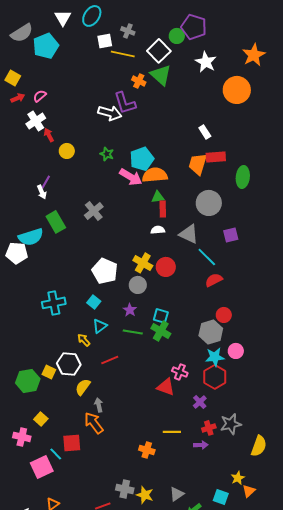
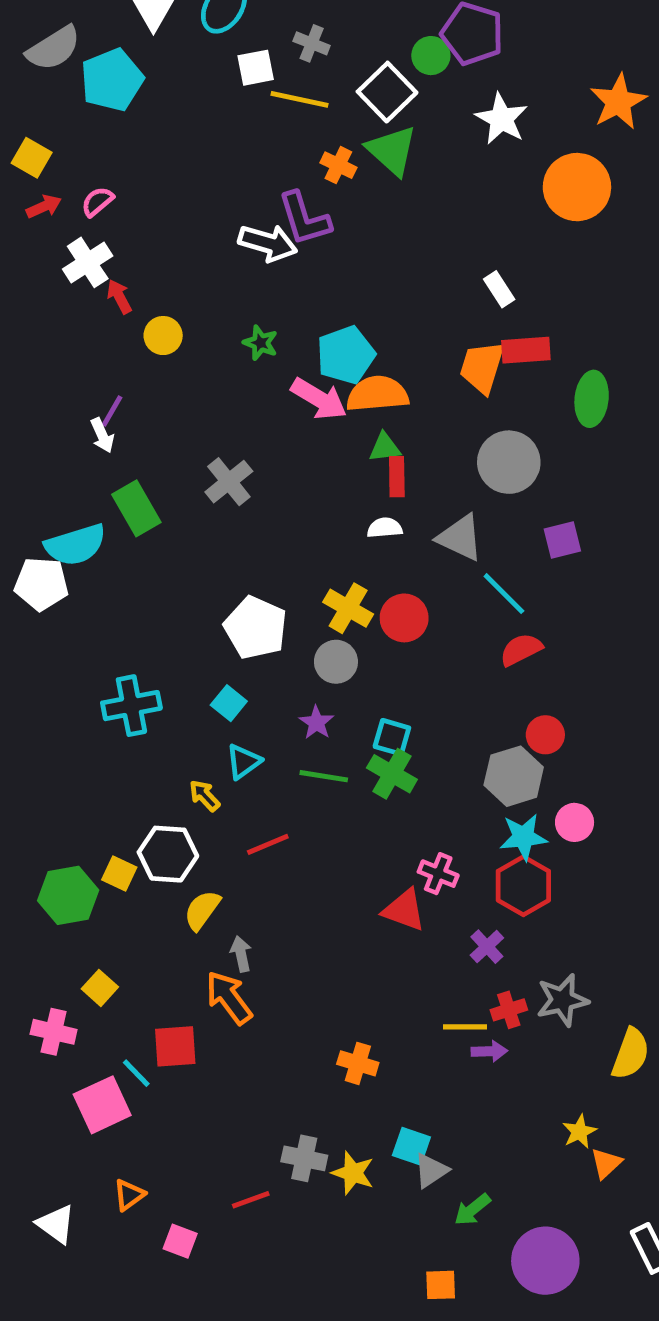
yellow line: (172, 432) -> (465, 1027), moved
cyan square: (221, 497) -> (411, 1146), moved

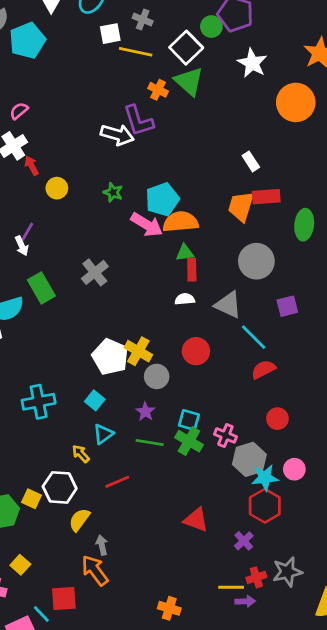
yellow cross: (348, 608) -> (138, 351), moved
gray hexagon: (514, 776) -> (249, 459), moved
pink cross: (438, 874) -> (225, 435), moved

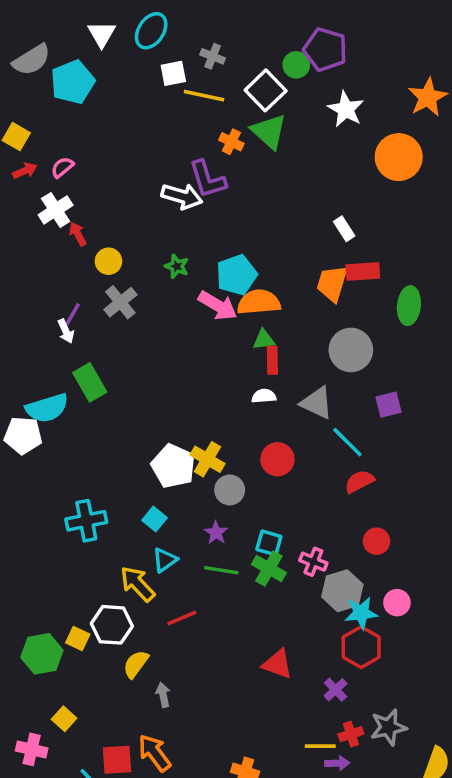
gray cross: (95, 272) -> (120, 302), moved
yellow arrow: (81, 454) -> (137, 584), size x1.6
orange arrow: (95, 570) -> (155, 753), moved

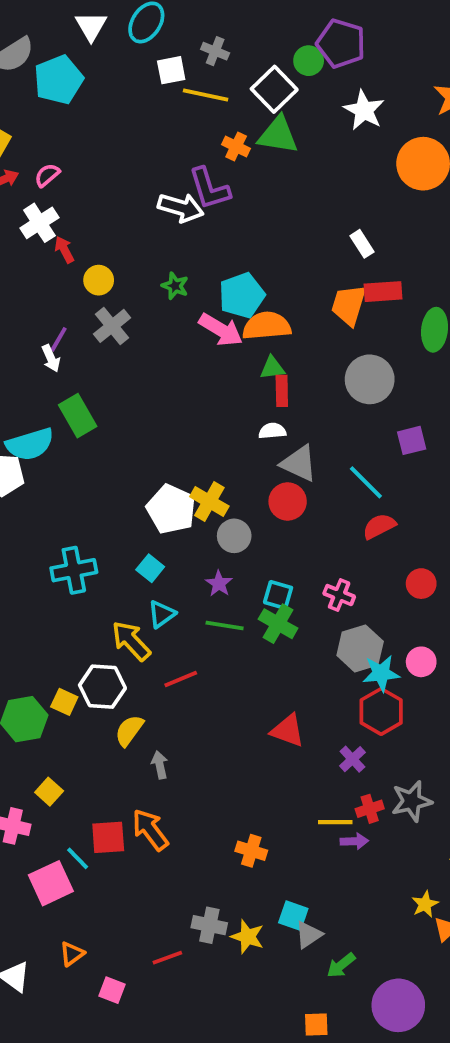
green triangle: (269, 131) -> (278, 135), turned -33
gray triangle: (317, 403) -> (299, 463), moved
red circle: (376, 541) -> (421, 584), moved
pink cross: (313, 562) -> (339, 595), moved

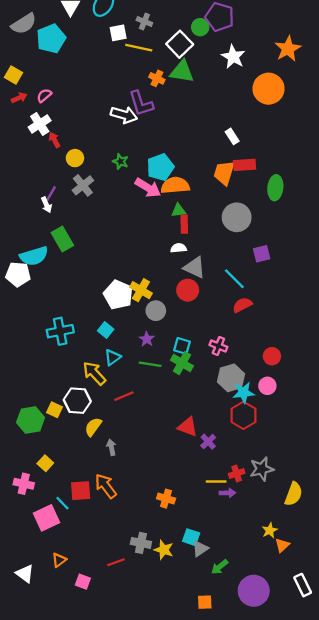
red circle: (421, 584) -> (272, 356), moved
purple cross: (352, 759) -> (208, 442), moved

